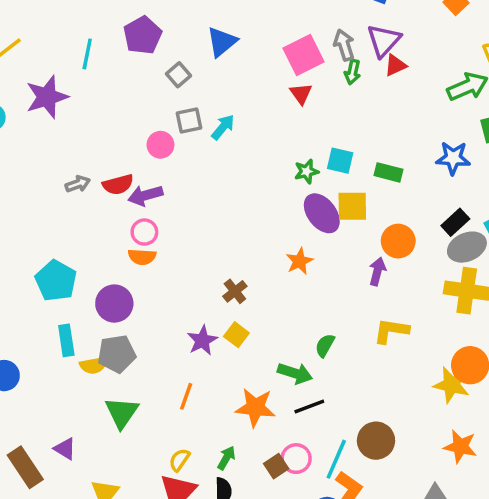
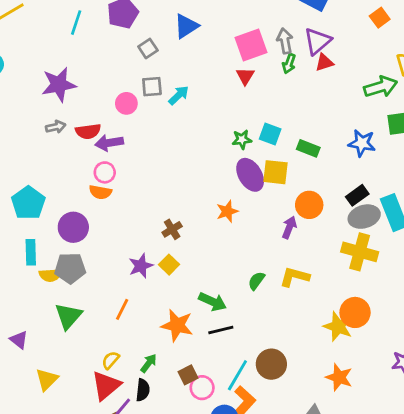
purple star: (47, 97) -> (59, 85), moved
green semicircle: (325, 345) -> (256, 281), moved
pink circle: (296, 459) -> (202, 388), moved

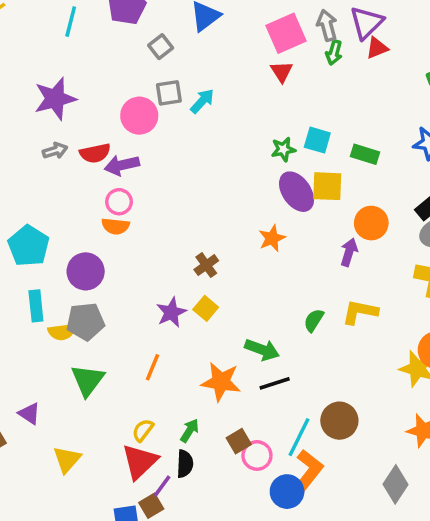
pink circle: (126, 103) -> (139, 116), size x1.4

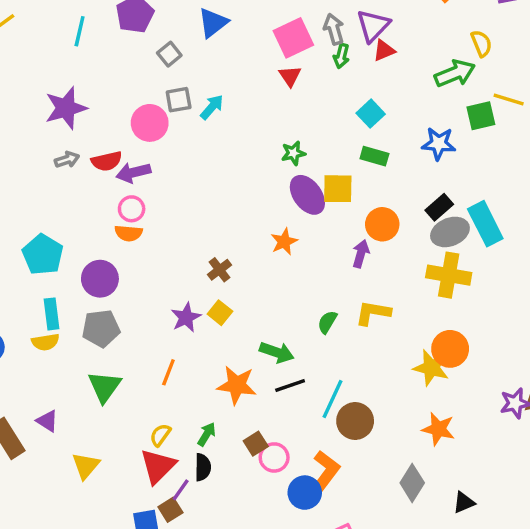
cyan square: (317, 140) -> (371, 114), moved, turned 32
yellow semicircle: (62, 332) -> (45, 342), moved
cyan line: (299, 437) -> (332, 399), moved

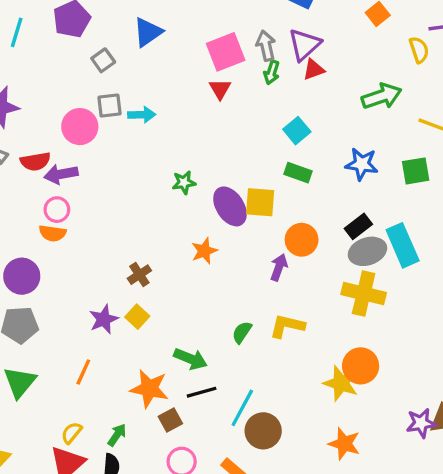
yellow semicircle: (481, 43) -> (419, 50), moved
cyan arrow: (212, 107) -> (142, 115), turned 44
green square: (481, 116) -> (416, 171), moved
green star: (293, 153) -> (184, 182), moved
brown square: (256, 444) -> (170, 420), moved

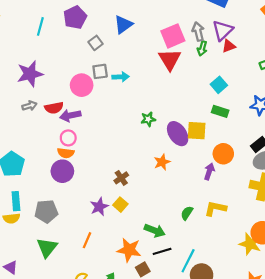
red triangle: (220, 89) -> (170, 60), size x1.6
purple circle: (22, 276) -> (62, 171), moved

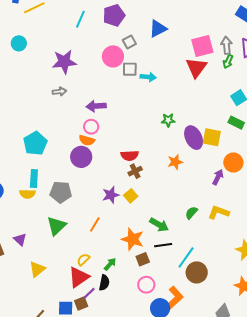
pink circle: (82, 85) -> (113, 56), moved
red semicircle: (54, 108) -> (130, 156), moved

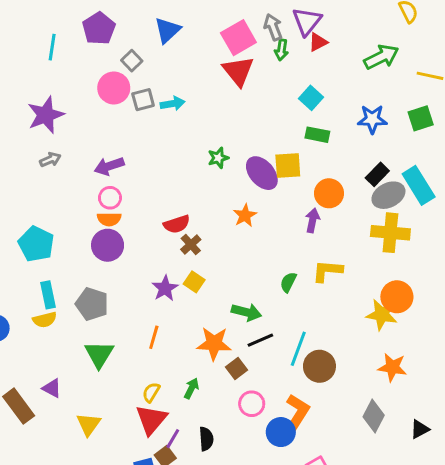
gray pentagon: (61, 192) -> (92, 304), turned 30
black semicircle: (104, 283) -> (206, 439), moved

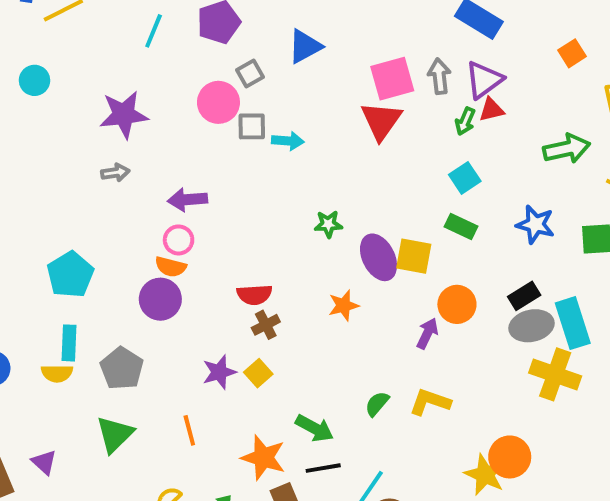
green arrow: (282, 50) -> (465, 121), moved
yellow cross: (390, 233) -> (555, 374), moved
orange line: (154, 337) -> (189, 430), turned -45

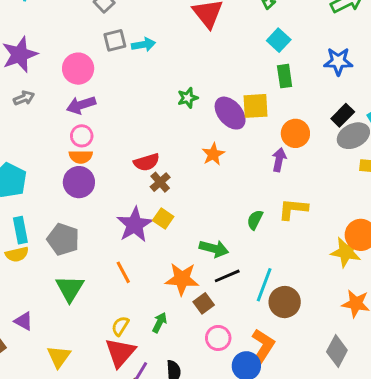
pink circle: (218, 102) -> (78, 69), moved
green rectangle: (461, 227) -> (285, 76), turned 70
purple star: (219, 372) -> (135, 225), size x1.4

